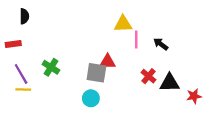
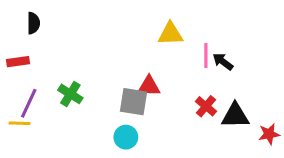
pink line: (136, 40) -> (206, 55), moved
purple line: (21, 74) -> (29, 103), turned 55
yellow line: (23, 89) -> (20, 123), moved

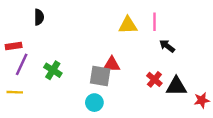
black semicircle: (33, 23) -> (39, 17), moved
pink line: (206, 55) -> (154, 22), moved
purple line: (29, 103) -> (22, 64), moved

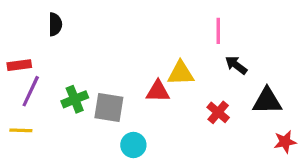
yellow triangle: (128, 25) -> (181, 73), moved
green cross: (53, 70) -> (75, 99), turned 36
gray square: (100, 76) -> (109, 108), moved
black triangle: (176, 86) -> (267, 101), moved

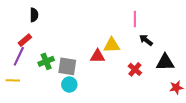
red rectangle: (19, 65) -> (25, 40), moved, turned -32
cyan circle: (133, 145) -> (69, 85), moved

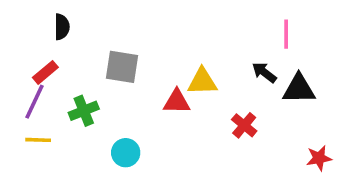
pink line: (135, 19) -> (286, 34), moved
black triangle: (165, 62) -> (299, 89), moved
gray square: (67, 66) -> (122, 67), moved
yellow line: (13, 80) -> (38, 140), moved

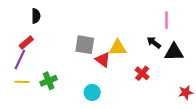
gray square: (122, 67) -> (85, 45), moved
red triangle: (177, 102) -> (103, 60), turned 35
green cross: (84, 111) -> (49, 81), moved
cyan circle: (126, 153) -> (92, 92), moved

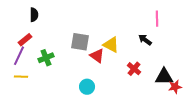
yellow triangle: (118, 48) -> (111, 45), turned 30
black triangle: (174, 52) -> (164, 77), moved
green cross: (49, 81) -> (46, 58), moved

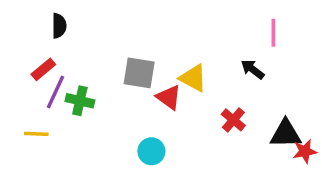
purple line: (19, 56) -> (56, 92), moved
green cross: (46, 58) -> (80, 101), turned 35

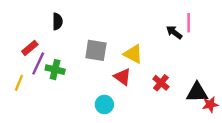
black semicircle: (59, 26) -> (57, 21), moved
black arrow: (253, 69) -> (174, 32), moved
red triangle: (169, 97) -> (122, 77), moved
yellow line: (36, 134) -> (19, 83), moved, turned -70

